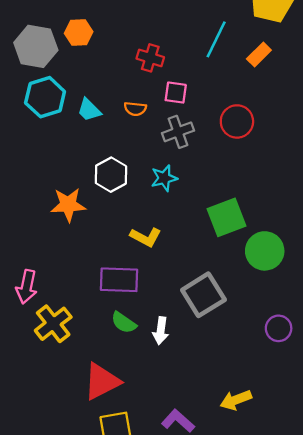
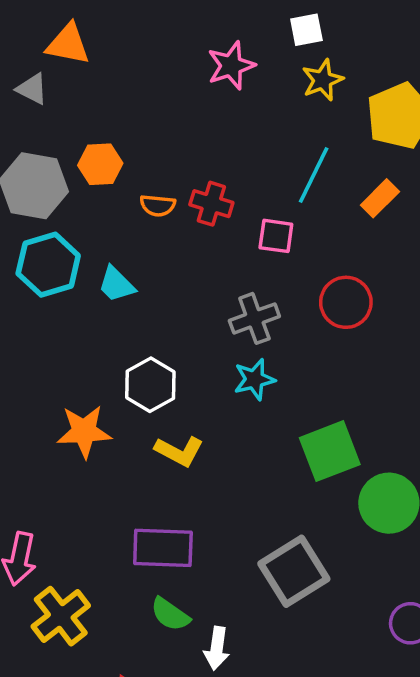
pink square: (176, 93) -> (276, 236), moved
orange semicircle: (135, 109) -> (158, 205), moved
cyan star: (164, 178) -> (254, 379), moved
yellow L-shape: (146, 237) -> (179, 451), moved
white arrow: (161, 331) -> (217, 648), moved

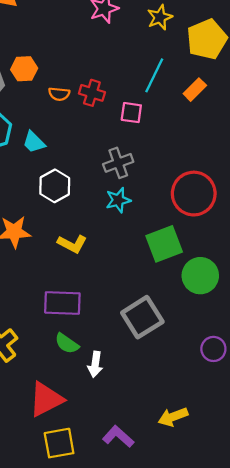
red circle: (346, 302) -> (194, 194), moved, size x1.4
white hexagon: (150, 385) -> (55, 186), moved

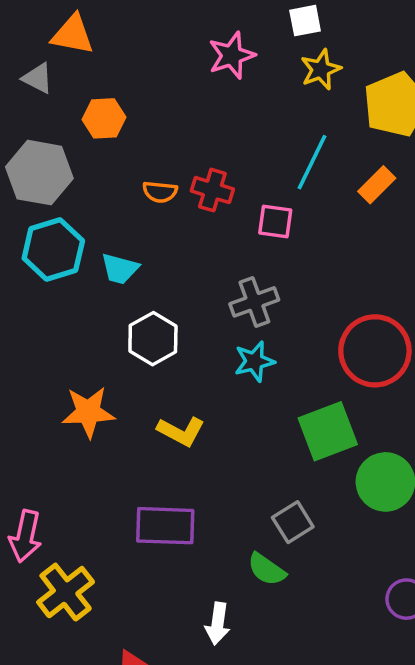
orange hexagon: (24, 69) -> (104, 118), moved
cyan trapezoid: (34, 142) -> (120, 269), turned -30
gray square: (142, 317) -> (293, 522), moved, size x0.6
green semicircle: (67, 343) -> (267, 569), moved

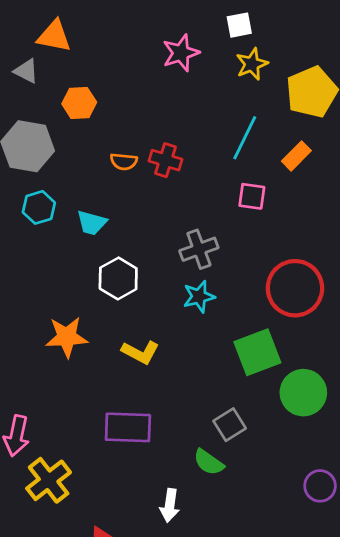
pink square: (275, 222) -> (252, 196), moved
cyan hexagon: (53, 249) -> (39, 207), size x0.7

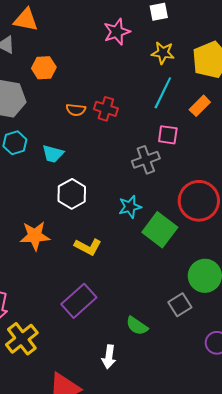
yellow star: (252, 64) -> (163, 53), moved, turned 30
gray cross: (199, 249) -> (146, 160), moved
green square: (257, 352) -> (160, 230), moved, turned -32
gray square: (230, 425) -> (180, 305), moved
purple rectangle: (128, 427) -> (79, 301), turned -44

